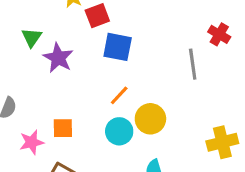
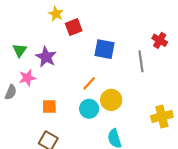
green triangle: (32, 38) -> (20, 50), moved
blue square: (118, 47) -> (105, 49), moved
pink star: (32, 142) -> (27, 78), moved

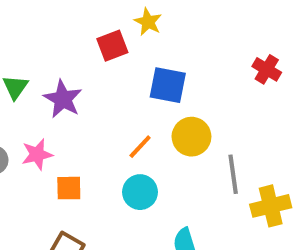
yellow star: (56, 14) -> (148, 22), moved
gray line: (141, 61) -> (233, 174), moved
pink star: (27, 78) -> (37, 154), moved
yellow circle: (111, 100) -> (191, 137), moved

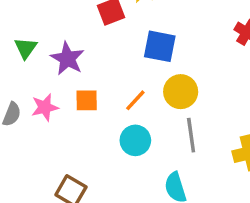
gray line: (233, 174) -> (191, 135), moved
orange square: (69, 188) -> (87, 100), moved

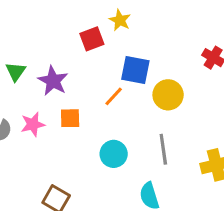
yellow circle: (181, 92) -> (168, 95), moved
orange line: (135, 100) -> (114, 96), moved

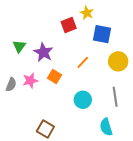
blue square: (135, 70) -> (102, 34), moved
orange square: (70, 118) -> (55, 77), turned 32

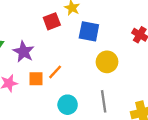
orange line: (83, 62) -> (55, 72), moved
orange square: (55, 77) -> (36, 79), turned -32

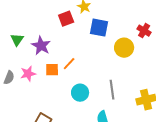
yellow circle: (107, 62) -> (124, 48), moved

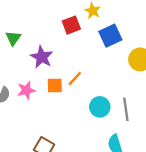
blue square: (99, 28) -> (110, 36), turned -36
green triangle: (17, 40) -> (13, 38), moved
cyan circle: (80, 93) -> (100, 107), moved

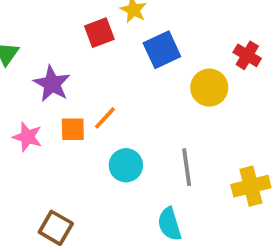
pink star: (26, 90) -> (27, 137), turned 30
cyan circle: (100, 107) -> (126, 165), moved

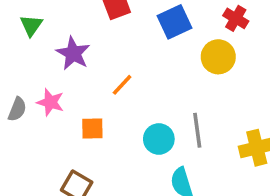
red cross: (247, 55) -> (236, 18), moved
orange square: (73, 129) -> (92, 128), moved
cyan circle: (126, 165) -> (159, 139), moved

